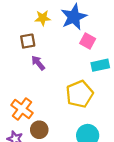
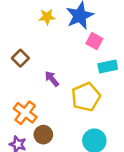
brown square: (28, 41) -> (20, 58), moved, turned -35
purple arrow: (38, 63) -> (52, 79), moved

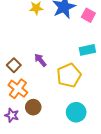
pink square: (94, 41) -> (88, 15), moved
brown square: (20, 58) -> (14, 65), moved

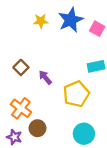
brown square: (14, 65) -> (21, 67), moved

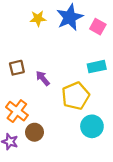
brown square: (21, 67) -> (17, 68), turned 32
cyan circle: (84, 134) -> (92, 126), moved

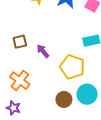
yellow pentagon: (76, 96) -> (72, 67), turned -30
brown circle: (35, 132) -> (64, 99), moved

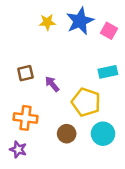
orange cross: (20, 81) -> (25, 118), turned -30
brown circle: (64, 99) -> (67, 134), moved

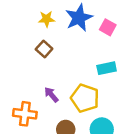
brown square: (25, 73) -> (44, 49), moved, turned -35
purple arrow: (52, 84) -> (51, 95), moved

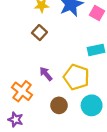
orange cross: (25, 114) -> (22, 91), turned 30

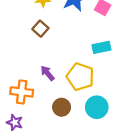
orange cross: (22, 91) -> (22, 92), turned -30

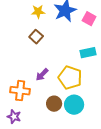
purple arrow: (47, 73) -> (42, 75), turned -96
cyan circle: (97, 107) -> (74, 105), moved

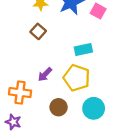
cyan rectangle: (88, 53) -> (83, 50), moved
cyan circle: (74, 105) -> (94, 108), moved

